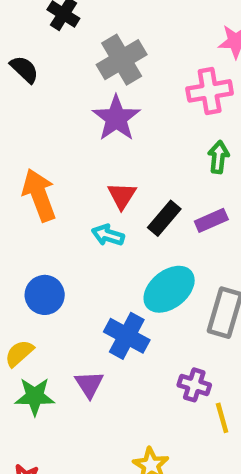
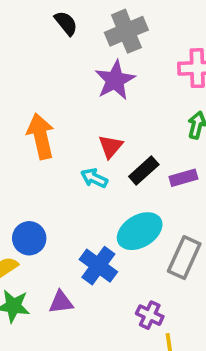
black semicircle: (24, 69) -> (66, 23), moved
blue circle: (45, 295) -> (29, 238), moved
purple triangle: (89, 384) -> (61, 302), turned 48

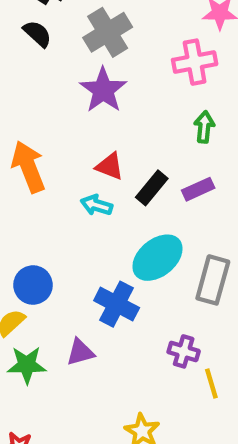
red triangle: (111, 146) -> (110, 166), turned -40

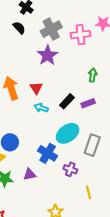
pink cross: (195, 62) -> (81, 35), moved
red triangle: (110, 166) -> (36, 88), moved, turned 32
purple cross: (184, 351) -> (70, 169), moved

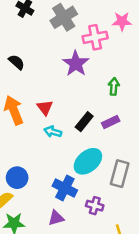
black semicircle: (19, 28) -> (17, 62), moved
gray cross: (51, 29) -> (64, 17), moved
purple star: (48, 55) -> (76, 64), moved
purple triangle: (30, 174) -> (56, 218), moved

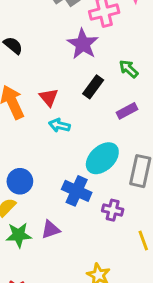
green arrow: (114, 86) -> (129, 69), turned -49
black rectangle: (84, 122) -> (93, 87), moved
purple triangle: (56, 218) -> (51, 230), moved

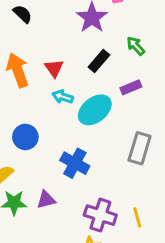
cyan ellipse: (102, 158) -> (95, 110), moved
blue circle: (20, 181) -> (25, 137), moved
purple cross: (113, 210) -> (100, 215), moved, size x1.5

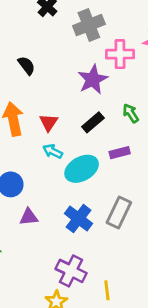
blue cross: (75, 163) -> (79, 219), moved
purple triangle: (46, 200) -> (29, 217), moved
yellow line: (137, 217) -> (107, 290), moved

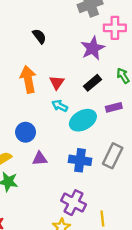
blue cross: (79, 219) -> (80, 160), turned -30

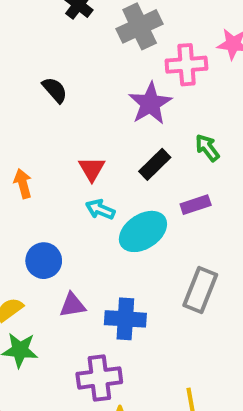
orange arrow: (28, 79) -> (23, 184), moved, size x0.6
blue cross: (80, 160) -> (125, 319), moved
purple cross: (74, 203) -> (99, 378), moved, turned -30

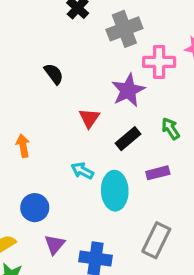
red triangle: (92, 169) -> (89, 118), moved
cyan ellipse: (143, 231) -> (115, 191), turned -63
purple triangle: (72, 305) -> (55, 244), turned -45

